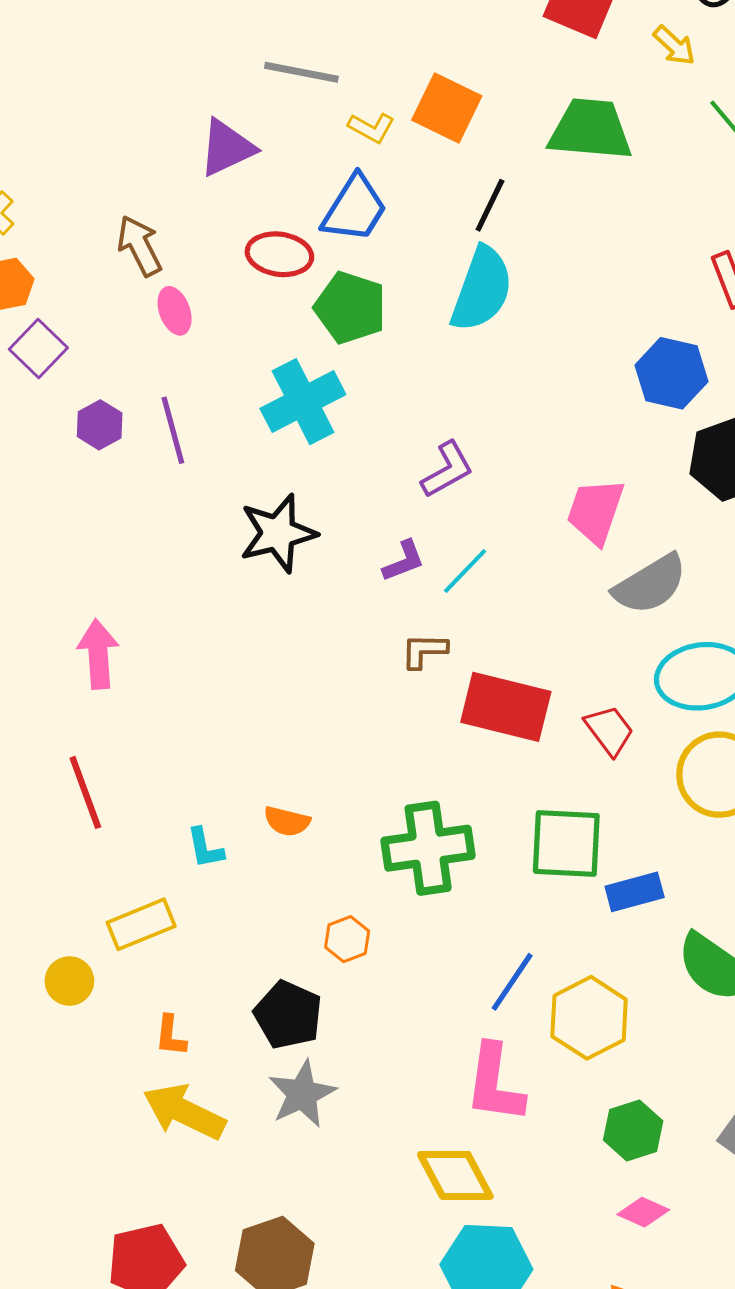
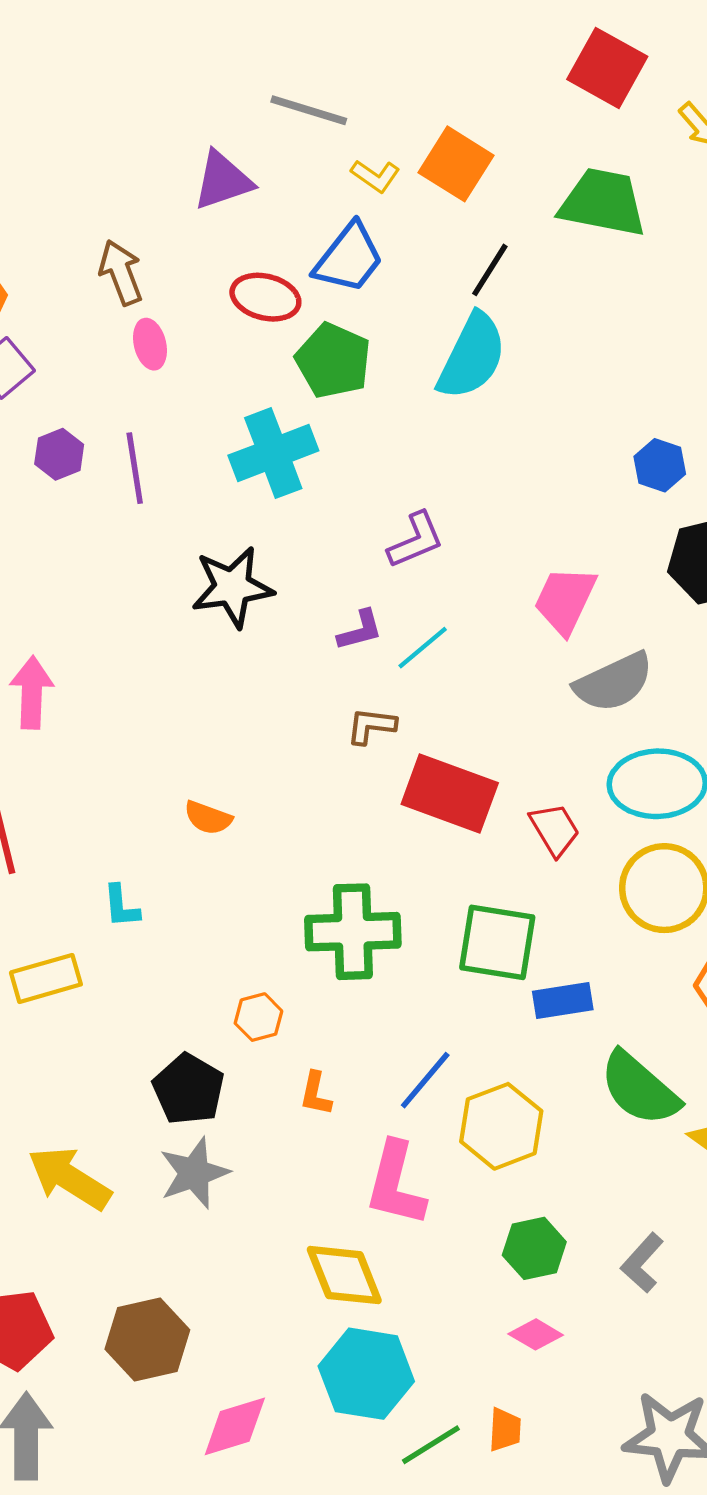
blue hexagon: (671, 373) -> (660, 465), size x0.7
orange semicircle: (287, 821) -> (208, 818), moved
orange L-shape: (171, 1036) -> (316, 1094), moved

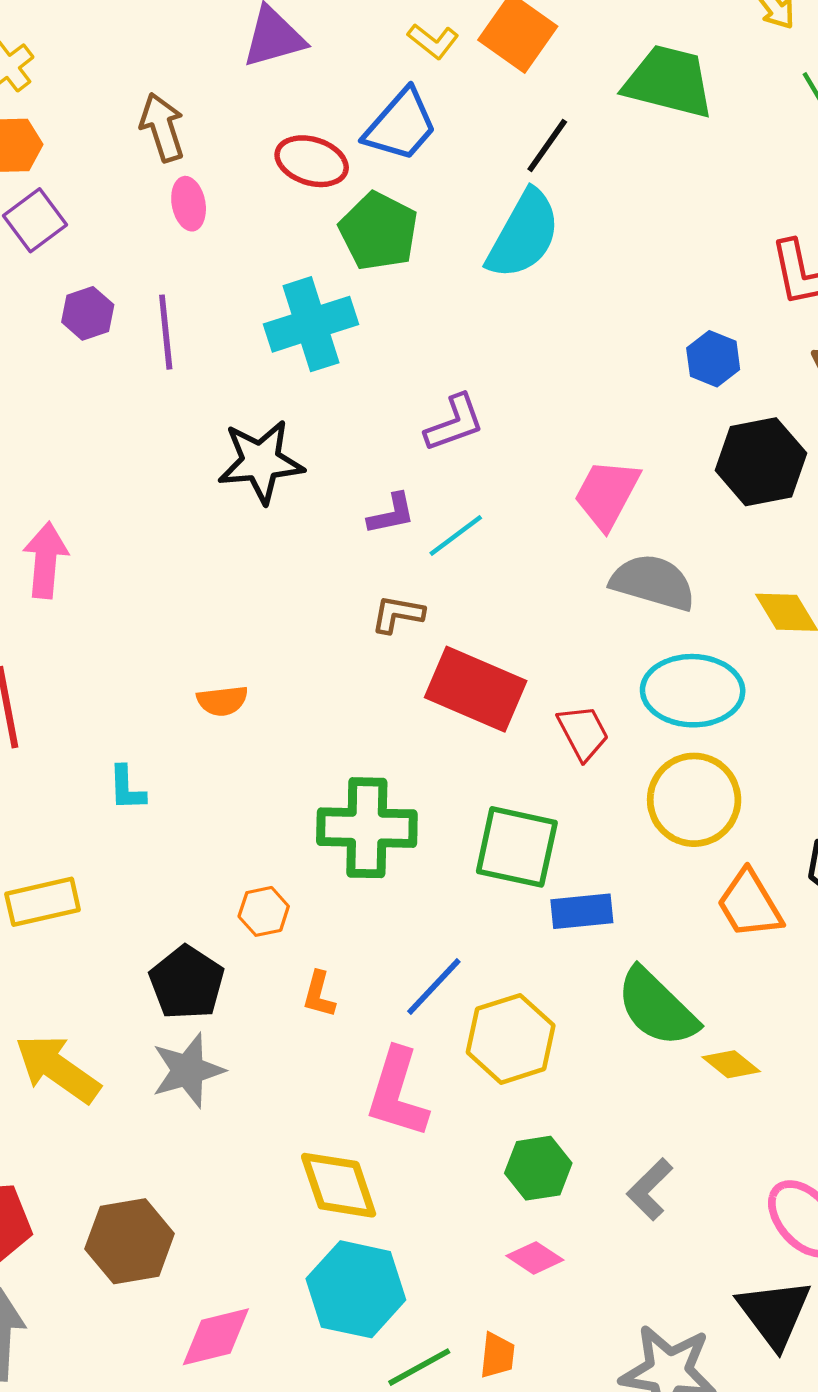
gray semicircle: (614, 682) -> (653, 582), turned -142
orange semicircle: (208, 818) -> (222, 701), turned -30
yellow rectangle: (46, 978) -> (43, 902), moved

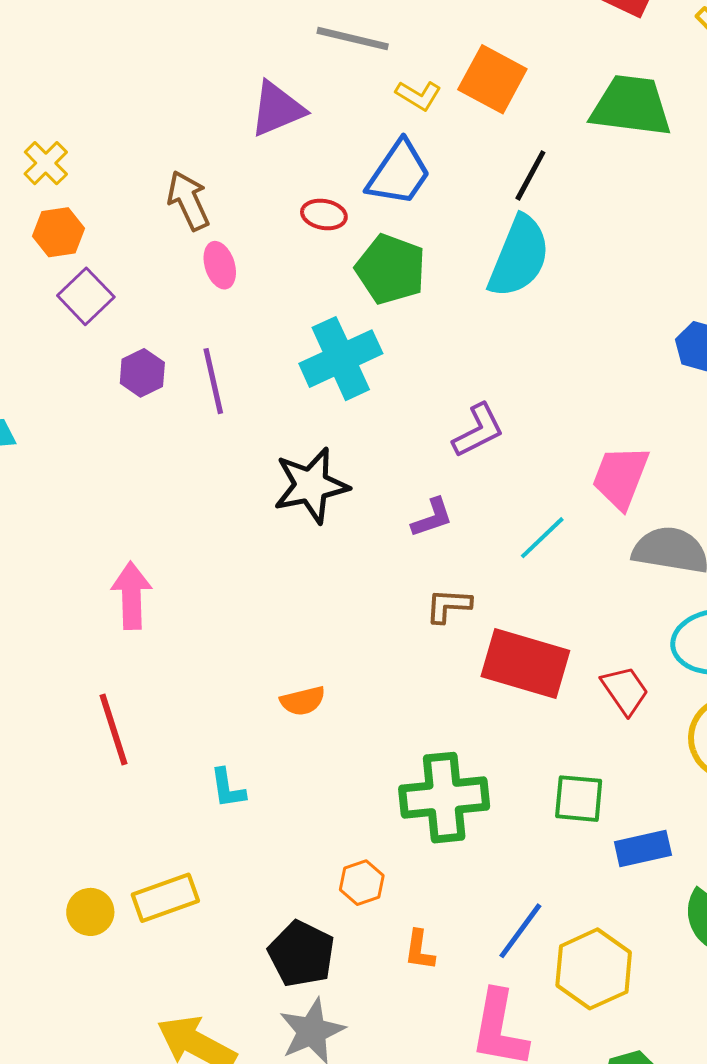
red ellipse: (312, 161) -> (324, 214), size x0.7
cyan line: (456, 535) -> (542, 538), moved
green square: (517, 847) -> (579, 799), size x0.7

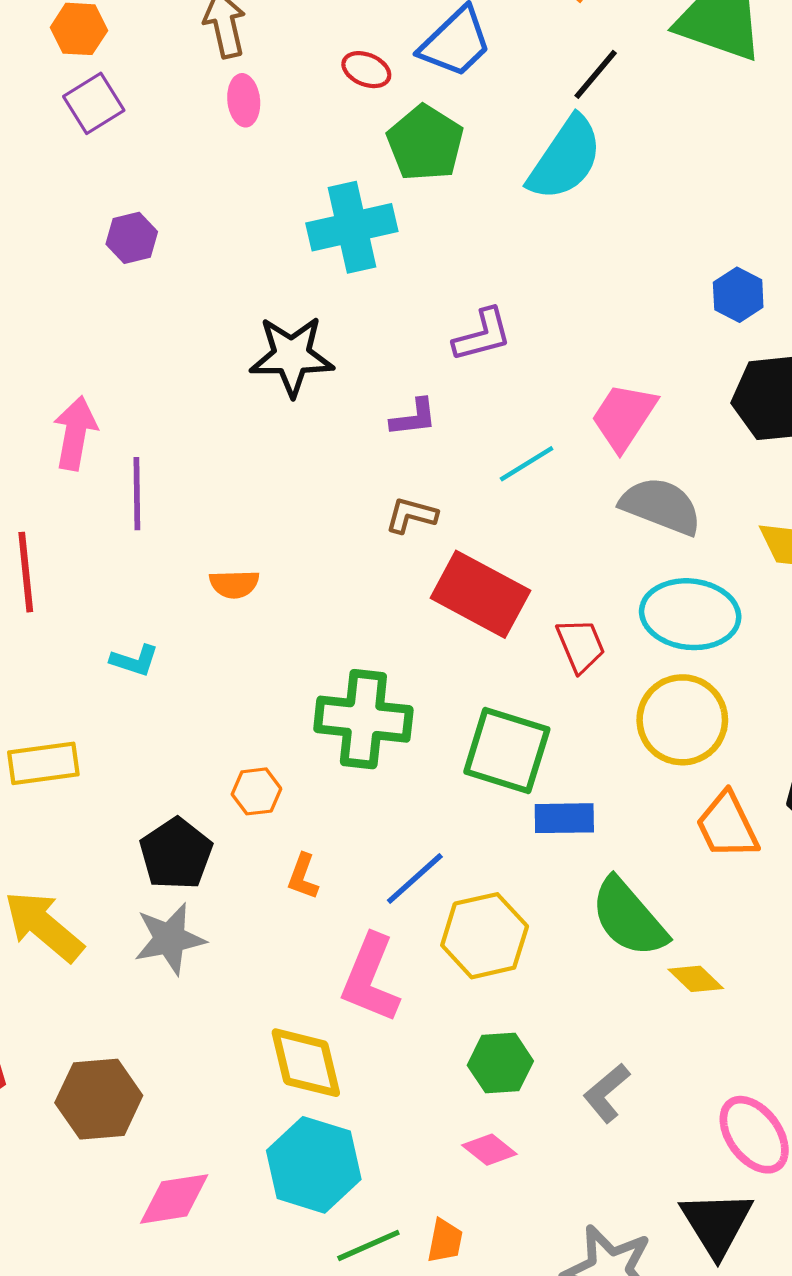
purple hexagon: (142, 373) -> (132, 238), moved
purple line: (213, 381) -> (137, 494), moved
cyan L-shape: (228, 788) -> (134, 661), turned -75
green square: (579, 799) -> (507, 750), size x1.5

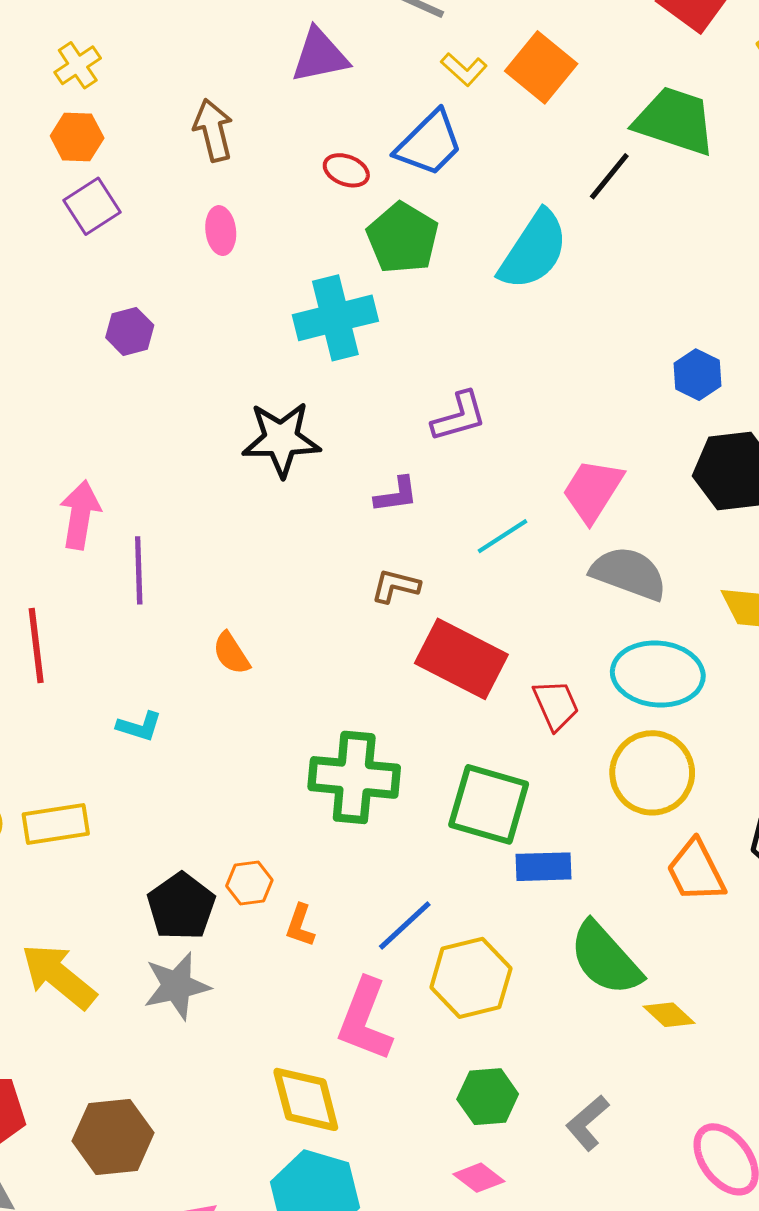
black line: (596, 74) -> (609, 176), moved
pink ellipse: (244, 100) -> (221, 231), moved
orange semicircle: (234, 584) -> (231, 653), turned 60
orange hexagon: (256, 791) -> (249, 883), moved

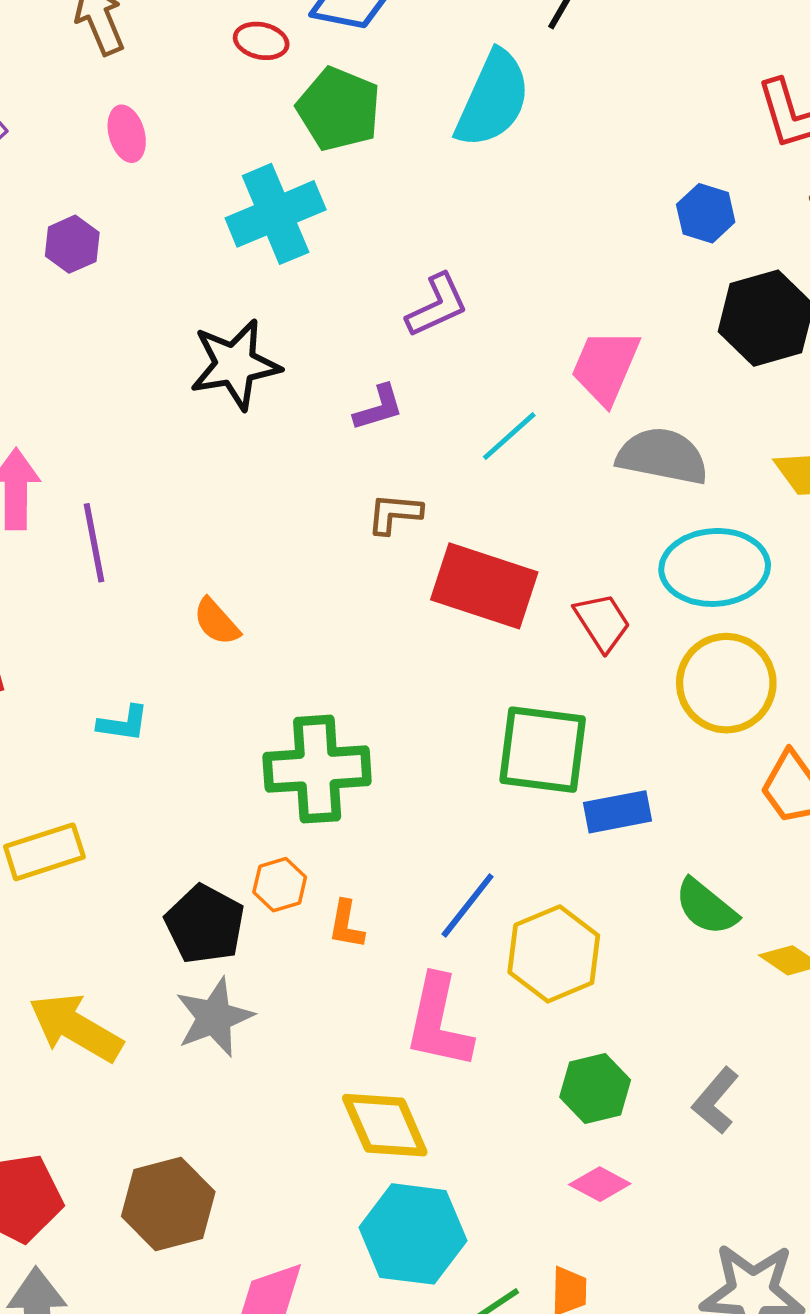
purple hexagon: (130, 331) -> (72, 244), moved
green cross: (354, 777) -> (317, 769), moved
green semicircle: (605, 959) -> (706, 907), size x0.7

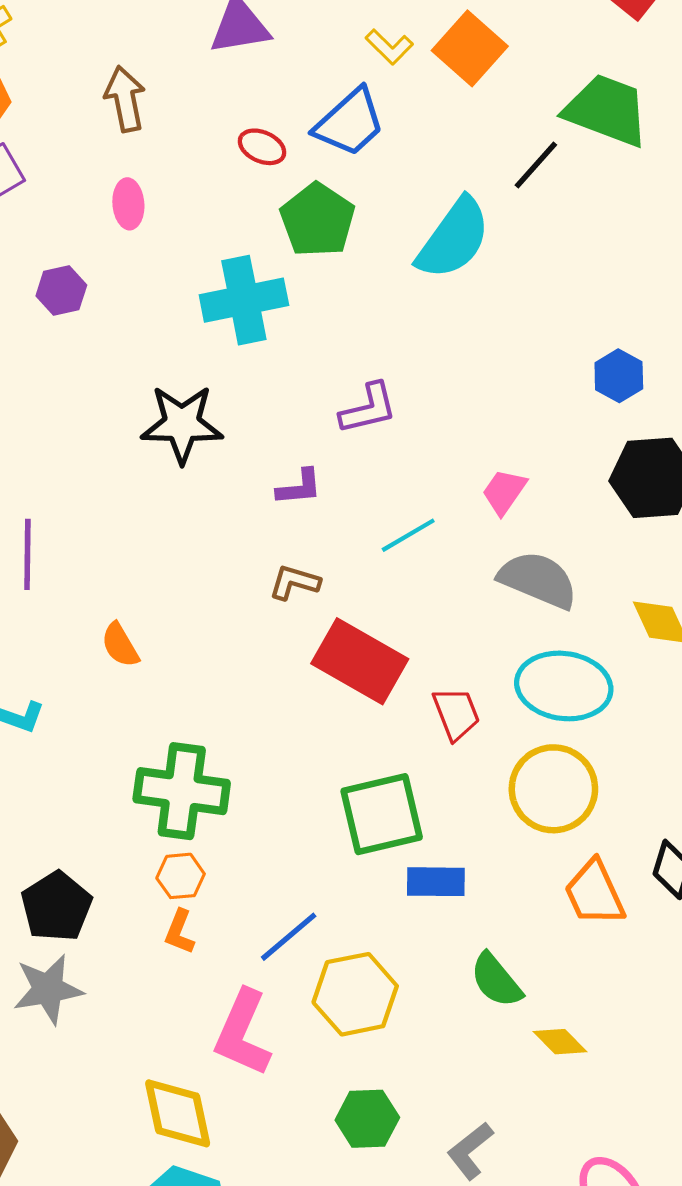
pink trapezoid: (605, 367) -> (504, 492), size x0.7
green square: (543, 750) -> (382, 814), turned -32
orange hexagon: (280, 885) -> (181, 876), moved

